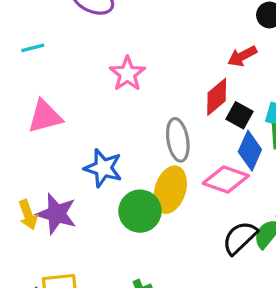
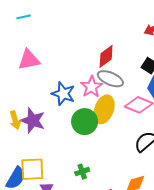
pink star: (127, 74) -> (92, 87), moved
red diamond: (217, 97) -> (106, 56), moved
gray ellipse: (178, 140) -> (110, 79), turned -60

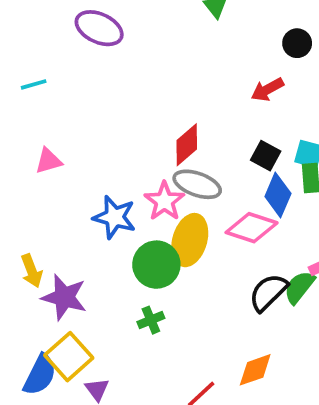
pink triangle: (29, 60) -> (48, 161), size x0.7
purple star: (33, 120) -> (64, 297), moved
yellow square: (32, 169) -> (69, 357), turned -35
green cross: (82, 172) -> (151, 320), moved

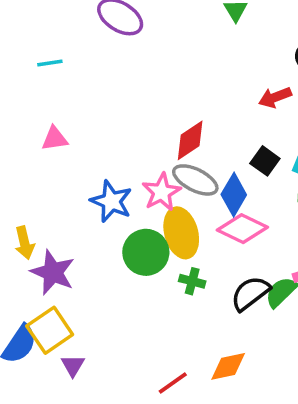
blue diamond: (278, 195) -> (234, 195), moved
yellow ellipse: (190, 240) -> (181, 233), turned -39
green cross: (151, 320) -> (192, 281), moved, turned 30

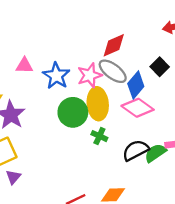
pink triangle: (55, 139) -> (24, 66), moved

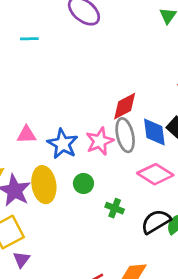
gray ellipse: (113, 71) -> (125, 135), turned 44
blue diamond: (136, 85) -> (154, 132), moved, turned -44
yellow ellipse: (98, 104) -> (44, 185), moved
green circle: (73, 112) -> (83, 183), size x0.6

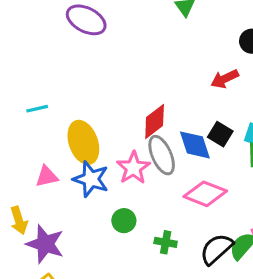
cyan line: (29, 39) -> (37, 109), moved
yellow ellipse: (44, 185) -> (83, 142), moved

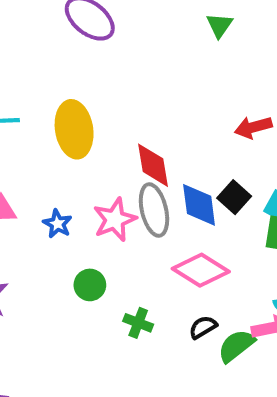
red diamond: (155, 121) -> (153, 165), turned -72
yellow ellipse: (83, 142) -> (74, 129), moved
blue star: (91, 179) -> (57, 224), size x0.6
black semicircle: (216, 249) -> (203, 327), moved, size x0.6

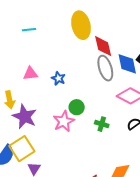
yellow ellipse: (74, 129) -> (81, 25), moved
pink star: (115, 220) -> (64, 121), moved

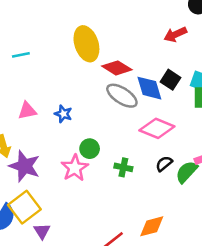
red diamond: (103, 46) -> (117, 68), turned -40
gray ellipse: (105, 68) -> (122, 96), turned -35

